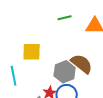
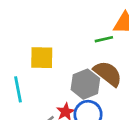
green line: (65, 18) -> (104, 39), moved

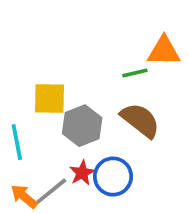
gray hexagon: (85, 84) -> (82, 126), moved

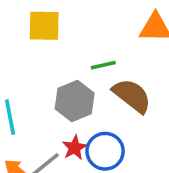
green line: (135, 73) -> (103, 65), moved
yellow square: (49, 98) -> (44, 26), moved

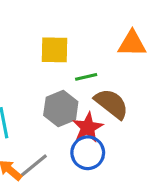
yellow square: (44, 26) -> (54, 50), moved
red star: (75, 148) -> (88, 127), moved, size x1.4

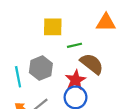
gray hexagon: (61, 108) -> (41, 68), moved

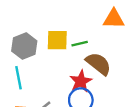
yellow square: (53, 27) -> (57, 40), moved
gray hexagon: (41, 68) -> (24, 46), moved

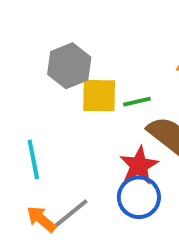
gray hexagon: (24, 46) -> (69, 66), moved

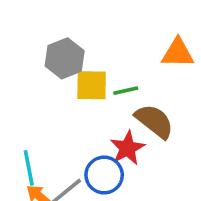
cyan line: (33, 159) -> (29, 168), moved
blue circle: (139, 197) -> (104, 175), moved

